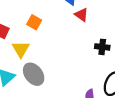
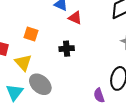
black cross: (102, 47) -> (67, 49), moved

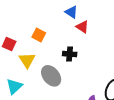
gray ellipse: (40, 84) -> (51, 76), moved

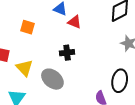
orange square: (39, 35) -> (27, 27), moved

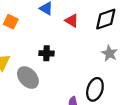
red triangle: (75, 22) -> (72, 21), moved

